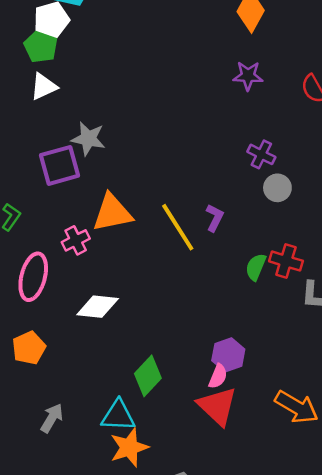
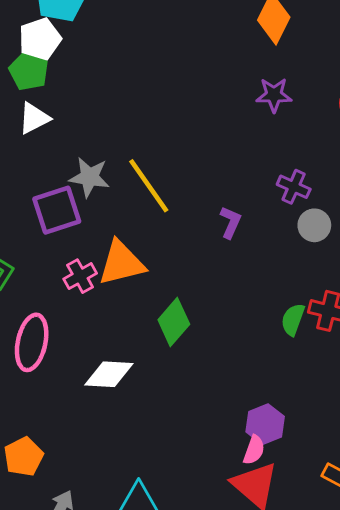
purple L-shape: (215, 218) -> (230, 222), moved
yellow line: (178, 227) -> (149, 186), moved
pink cross: (76, 240) -> (80, 276), moved
orange pentagon: (29, 348) -> (24, 457), moved
green diamond: (148, 376) -> (174, 322), moved

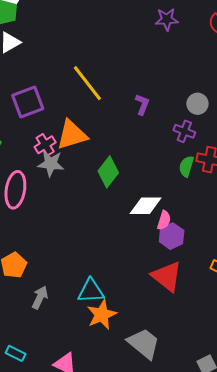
gray star: (89, 177) -> (51, 164), moved
purple cross: (294, 187) -> (184, 131), moved
white diamond: (109, 374) -> (145, 206), moved
pink semicircle: (254, 450) -> (164, 220), moved

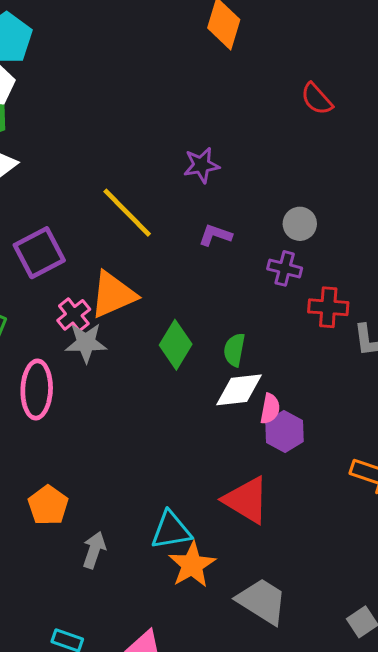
purple star: (167, 19) -> (201, 165), moved
purple L-shape: (142, 104) -> (215, 235), turned -85
green semicircle: (186, 166) -> (234, 350), moved
red triangle: (167, 276) -> (246, 500), moved

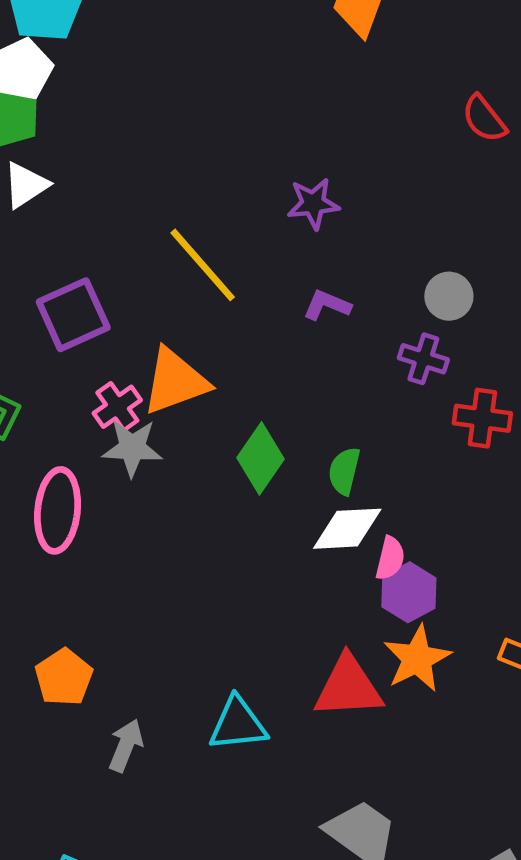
red triangle: (246, 500) -> (348, 687), turned -38
orange star: (192, 565) -> (417, 659), moved

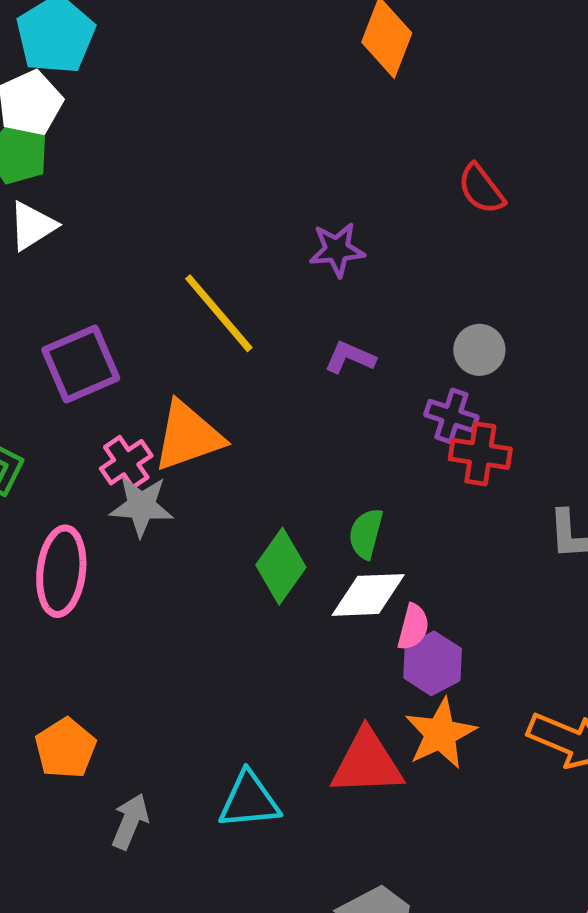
red semicircle: (484, 119) -> (481, 189), moved
red cross: (482, 418) -> (480, 454), moved
green diamond: (260, 458) -> (281, 566), moved

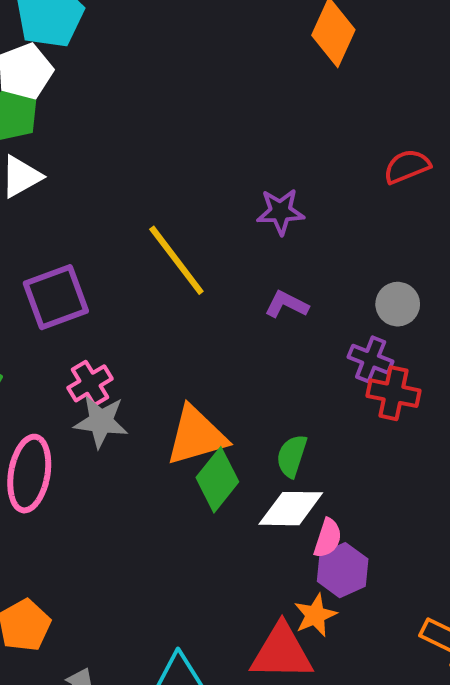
red semicircle: (481, 189) -> (407, 166), turned 102
orange triangle: (188, 436) -> (196, 436), moved
orange star: (440, 734) -> (315, 615), moved, size x0.7

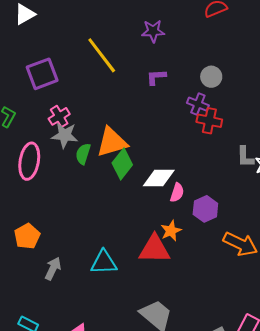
purple L-shape: (286, 304) -> (156, 77), turned -30
green semicircle: (292, 456) -> (83, 154), moved
purple hexagon: (343, 570) -> (205, 209), moved

